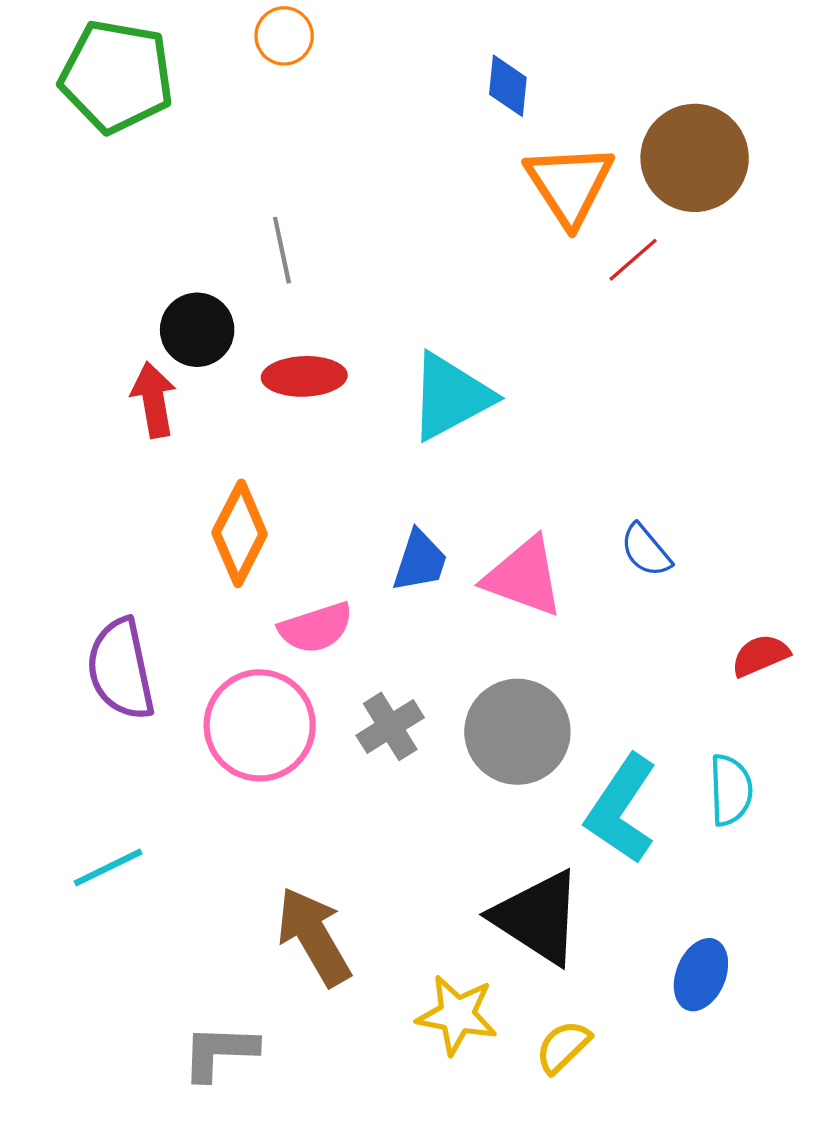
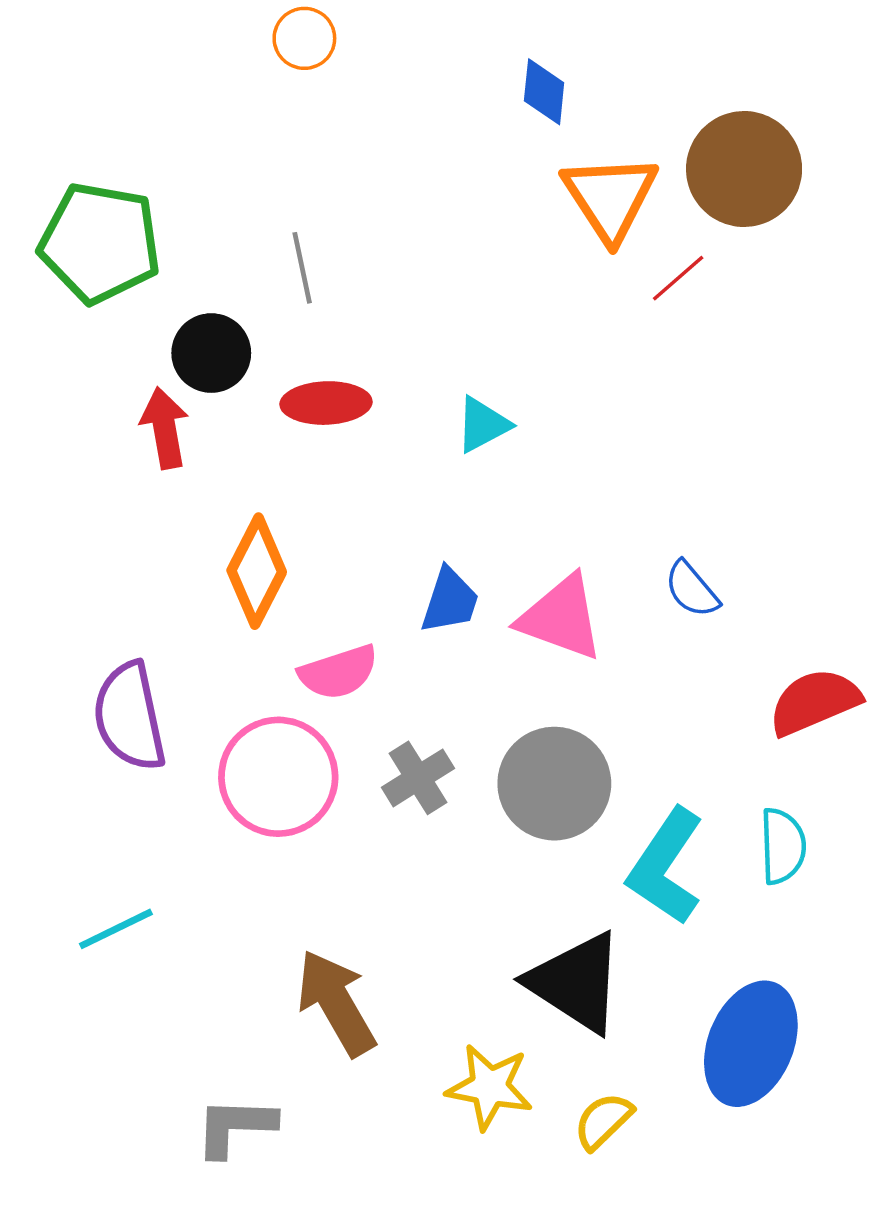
green pentagon: (117, 76) -> (100, 243), moved
cyan triangle: (451, 397) -> (483, 425), size x0.6
red semicircle: (760, 655) -> (814, 702), size x1.5
blue ellipse: (701, 975) -> (751, 1044), size x1.6

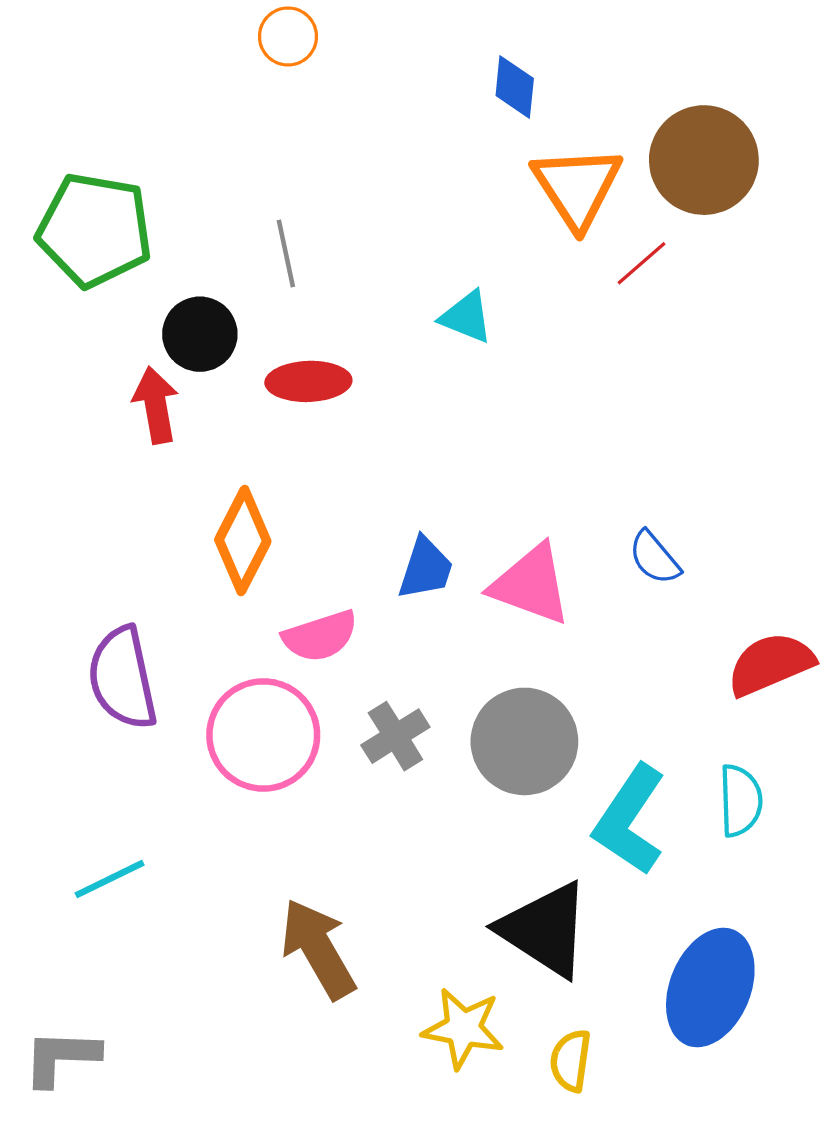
cyan triangle: (483, 425) -> (466, 317), moved, turned 50
yellow semicircle: (603, 1121) -> (571, 1061), turned -38
gray L-shape: (235, 1127) -> (61, 1057), moved

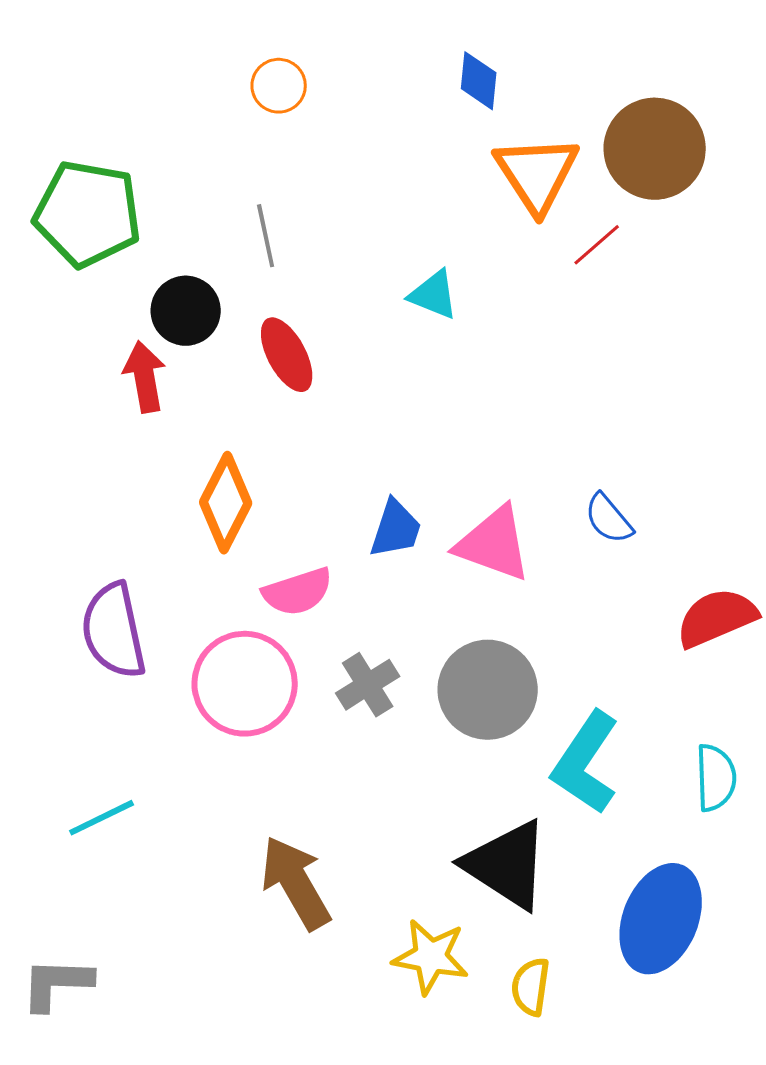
orange circle: (288, 36) -> (279, 86), moved
red ellipse: (308, 381) -> (287, 355), turned 64
cyan semicircle: (740, 801) -> (716, 778), moved

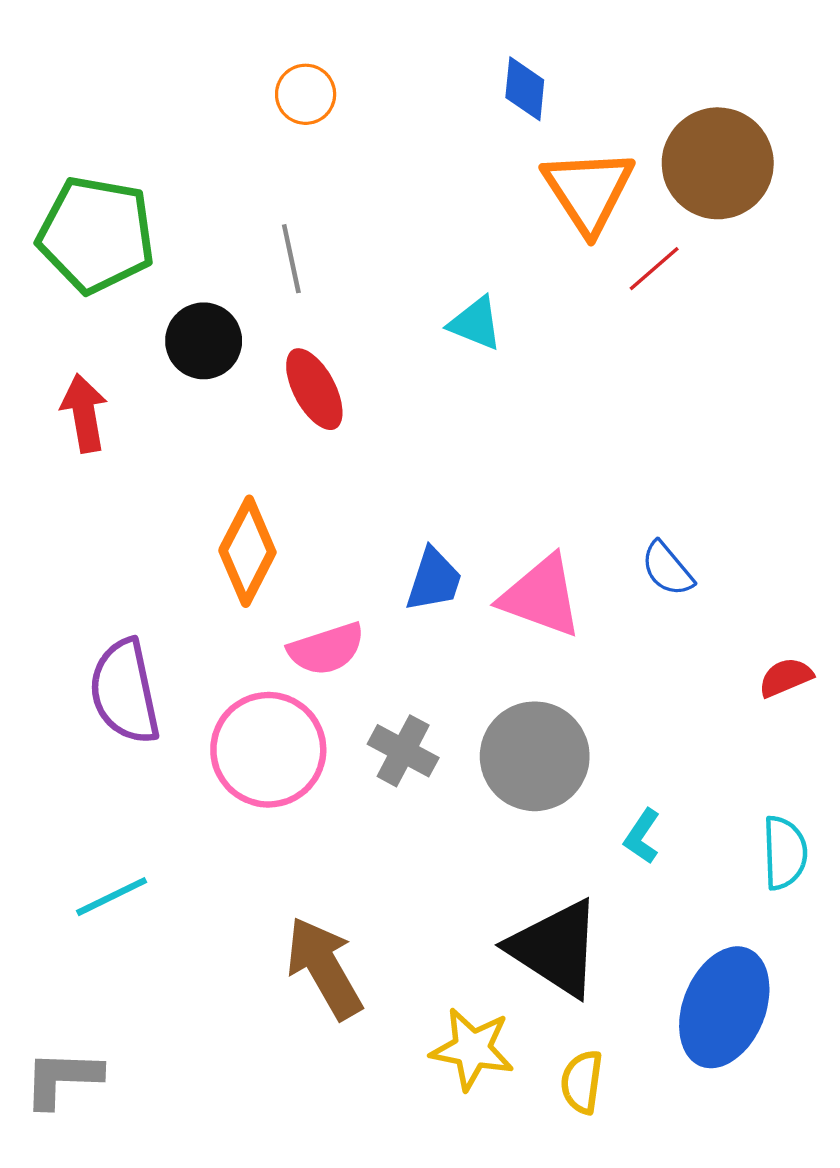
red arrow: (145, 377) -> (84, 413), moved
red semicircle: (717, 618) -> (786, 677), size x0.6
gray cross: (368, 685) -> (403, 751), turned -30
cyan L-shape: (586, 763) -> (642, 836), size x0.5

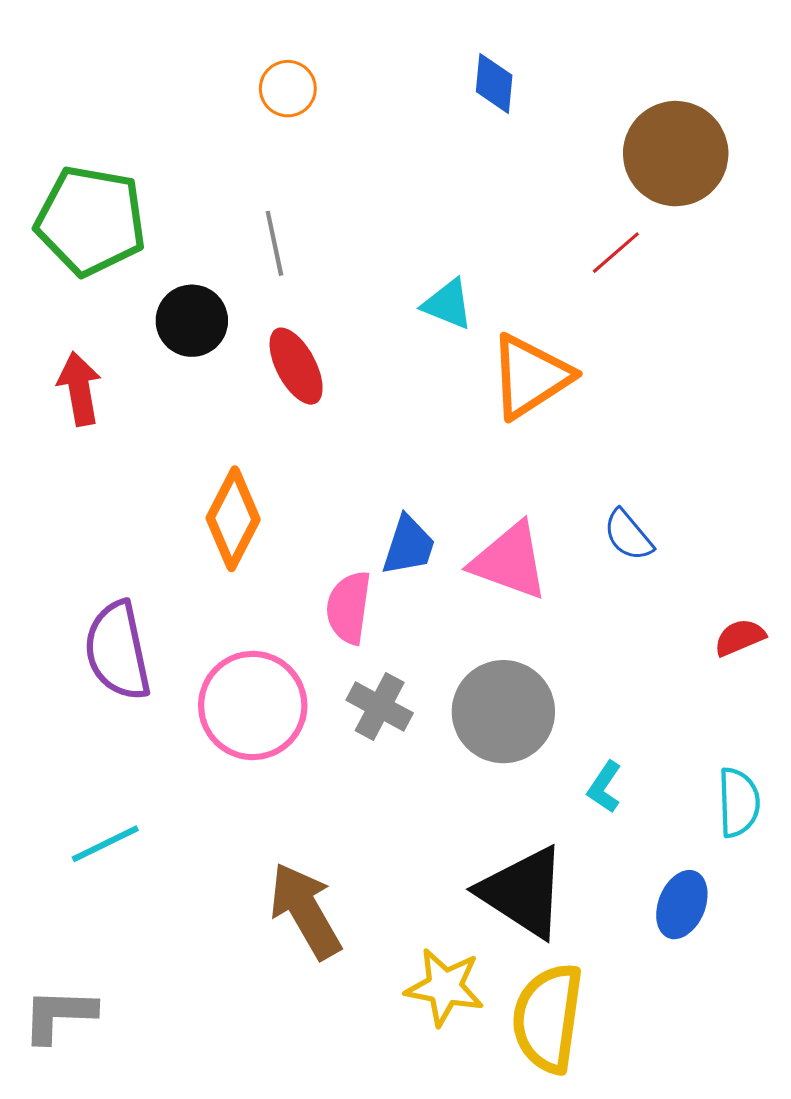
orange triangle: (588, 191) -> (530, 376), moved, turned 30
pink semicircle: (326, 649) -> (349, 607), moved, turned 116
blue ellipse: (724, 1007) -> (682, 905), moved, size x0.6
yellow semicircle: (582, 1082) -> (548, 1018), size x1.8

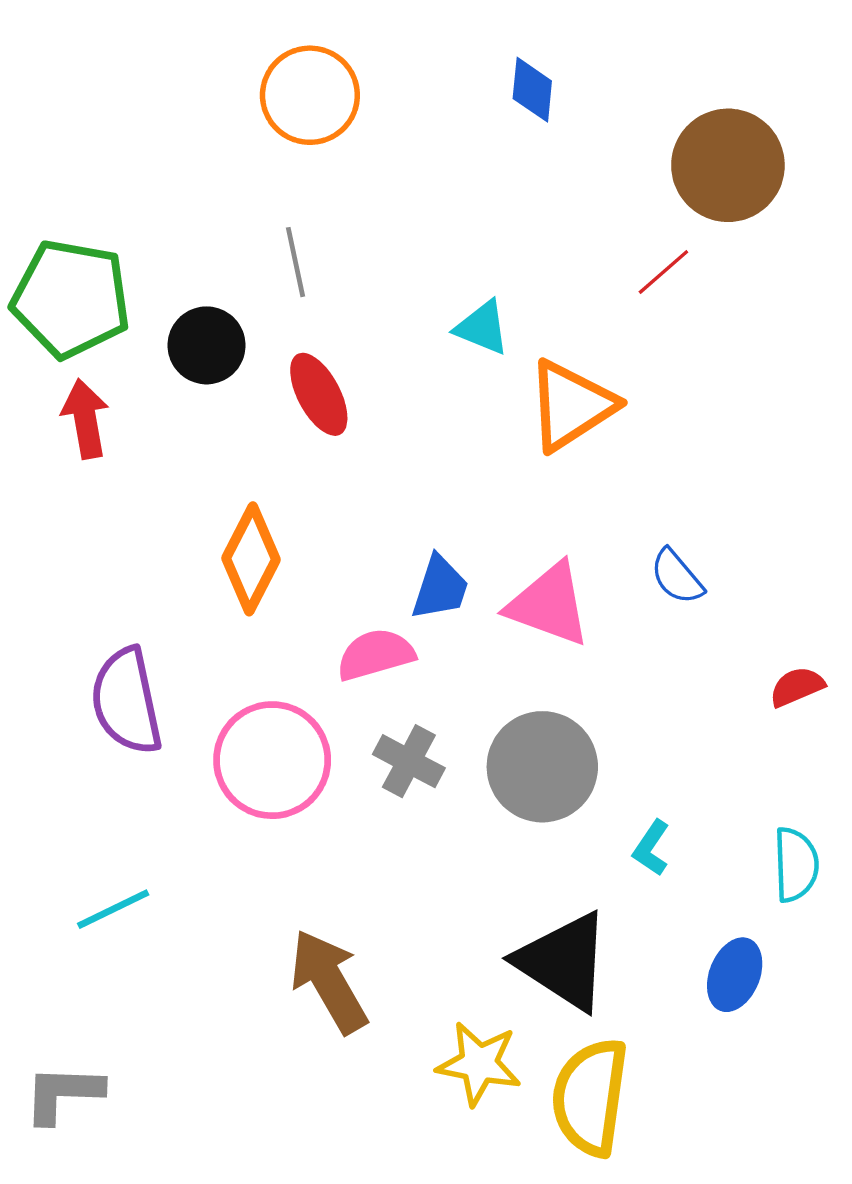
orange circle: (288, 89) -> (310, 95), size x1.6
green pentagon: (91, 221) -> (71, 299), moved
pink semicircle: (349, 607) -> (376, 654), turned 66

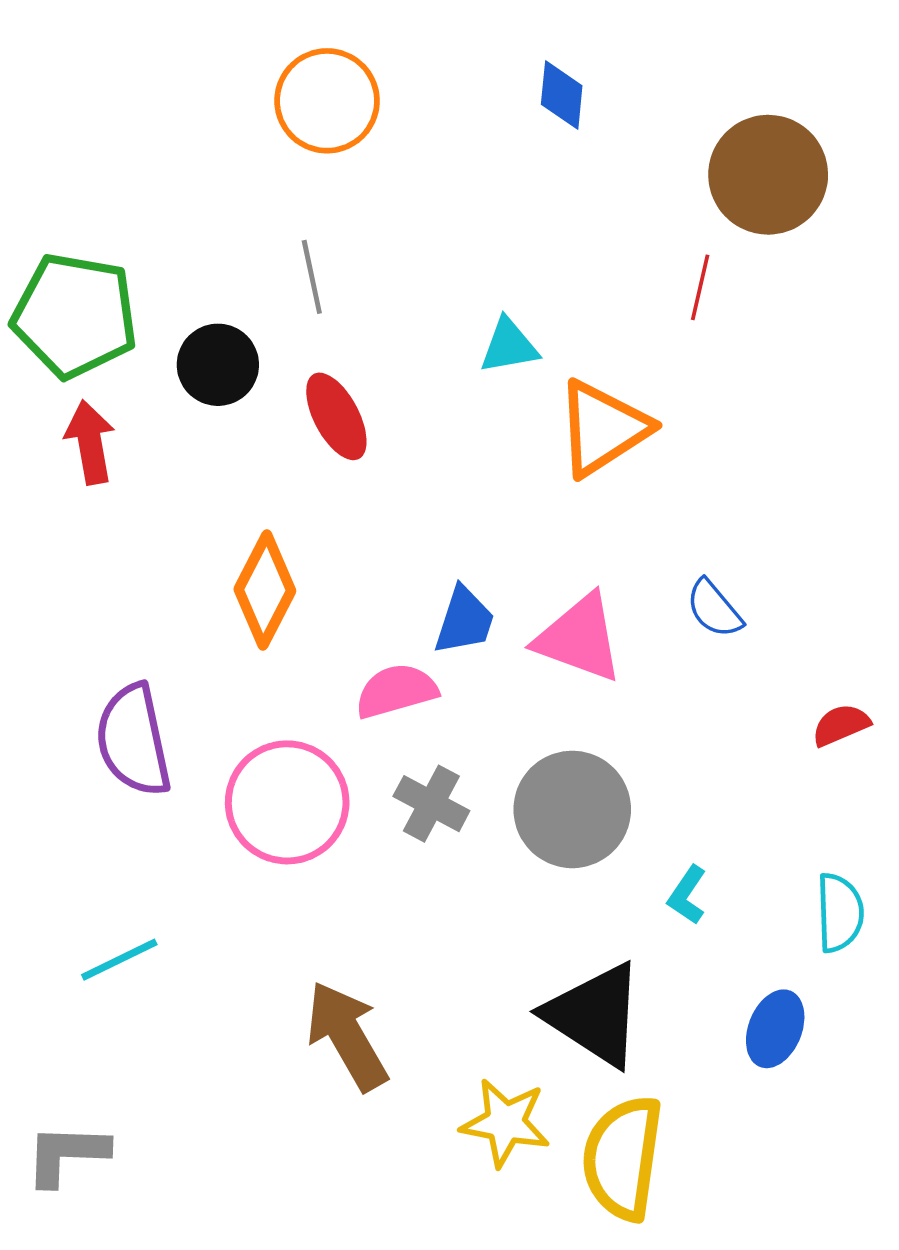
red line: (663, 272) -> (700, 287), turned -36
cyan triangle: (482, 328) -> (509, 346), turned -32

